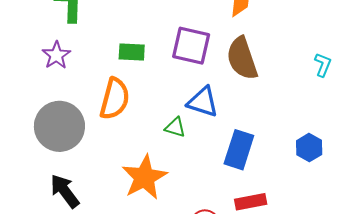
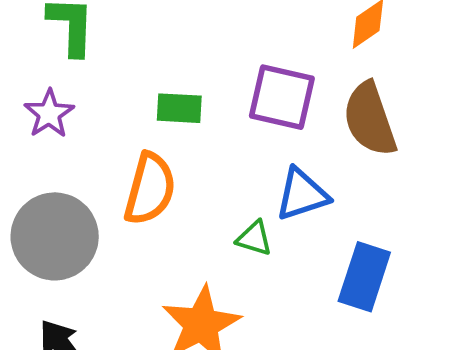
blue triangle: (203, 102) -> (302, 194), turned -36

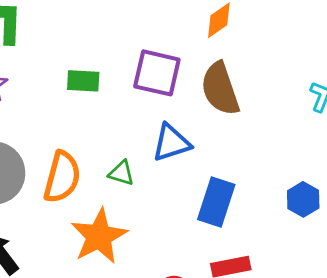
orange semicircle: (150, 189) -> (62, 177), moved
green triangle: (254, 238) -> (121, 173), moved

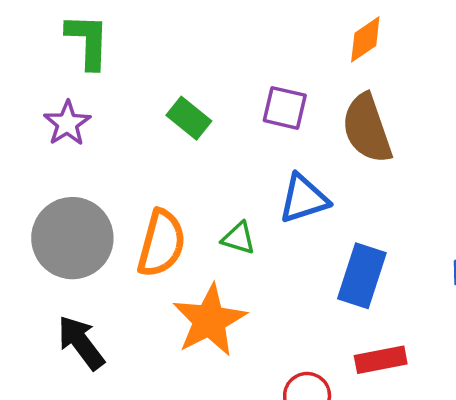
purple square: (157, 73) -> (285, 108), size x0.7
green rectangle: (83, 81) -> (189, 118), turned 36

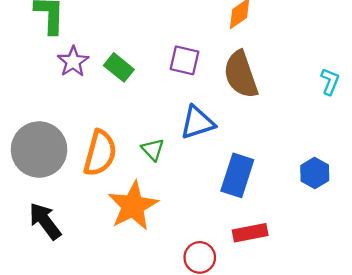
purple star: (67, 123) -> (73, 62), moved
green triangle: (239, 238) -> (153, 150), turned 30

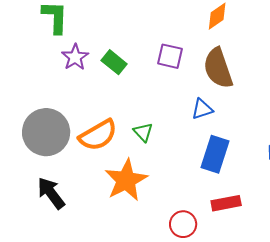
blue triangle: (197, 123) -> (202, 109), moved, size x0.7
orange semicircle: (100, 153) -> (98, 135), turned 45

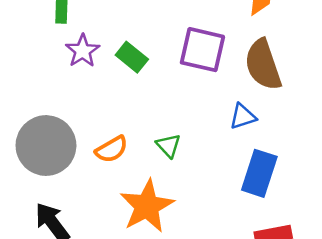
purple square: (170, 56) -> (202, 50), size x1.4
orange semicircle: (98, 135) -> (112, 149), size x0.7

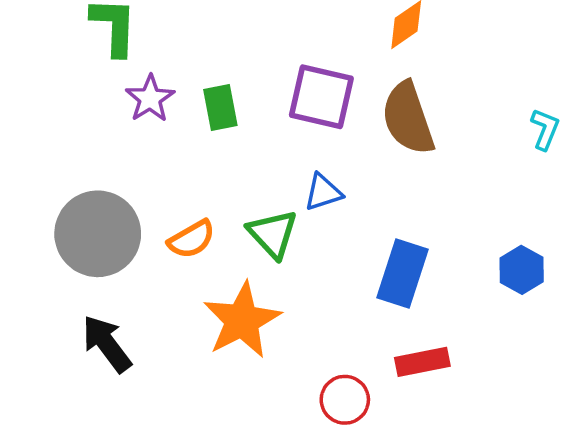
green rectangle: (132, 57) -> (220, 108), turned 40
blue triangle: (243, 116) -> (323, 192), moved
green triangle: (168, 146) -> (273, 234), size x1.4

